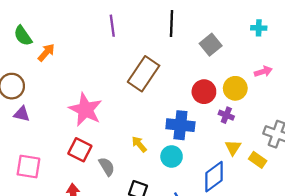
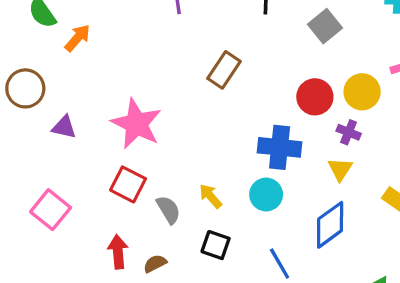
brown rectangle: (144, 74) -> (224, 70), size x0.7
purple triangle: (22, 114) -> (64, 127), moved
yellow arrow: (139, 144) -> (211, 196), moved
yellow triangle: (233, 148) -> (340, 169), moved
pink square: (28, 167) -> (51, 210), turned 30

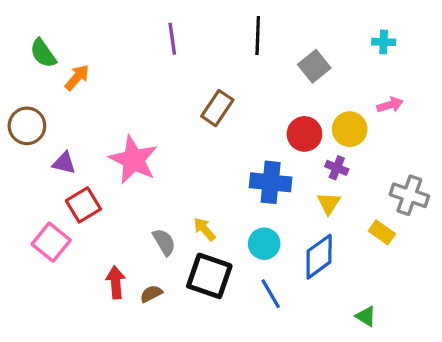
red square: (128, 184) -> (83, 205), moved, turned 32
cyan circle: (266, 194) -> (264, 244), moved
black square: (216, 245) -> (209, 276), size x1.6

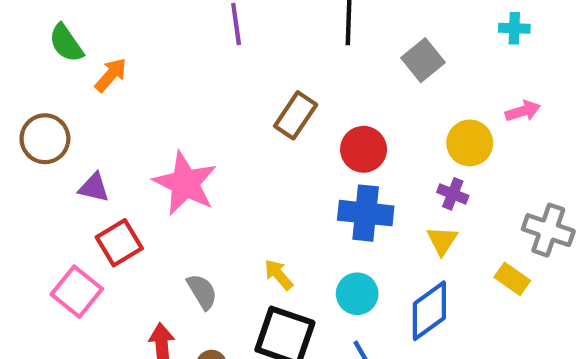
red circle: (304, 134) -> (364, 149), moved
gray semicircle: (164, 242) -> (202, 292), moved

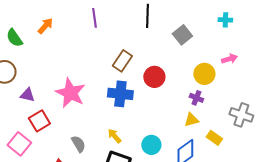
green semicircle: (66, 43) -> (14, 38), moved
orange arrow: (111, 75) -> (45, 26), moved
blue cross: (366, 213) -> (120, 94), moved
yellow triangle: (442, 241) -> (191, 120), turned 42
yellow rectangle: (512, 279) -> (214, 138), moved

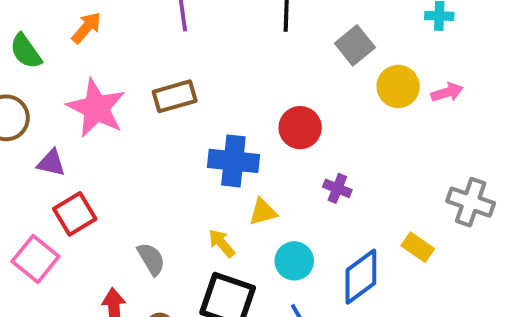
brown rectangle: (122, 61) -> (175, 96), moved, turned 40
yellow circle: (204, 74) -> (398, 86), moved
pink star: (70, 93) -> (96, 108), moved
purple cross: (196, 98) -> (337, 188), moved
yellow triangle: (191, 120) -> (263, 212), moved

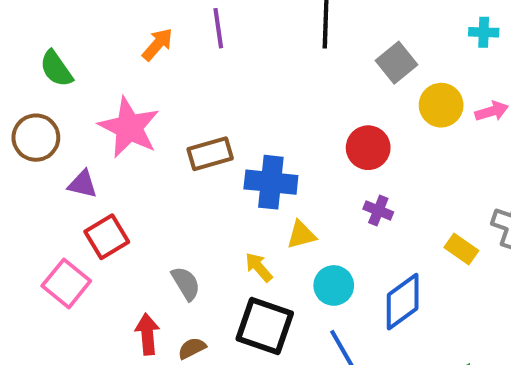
orange arrow: (86, 28) -> (157, 44), moved
brown rectangle: (175, 96) -> (210, 154), moved
red circle: (300, 128) -> (368, 148), moved
yellow rectangle: (418, 247) -> (461, 249), moved

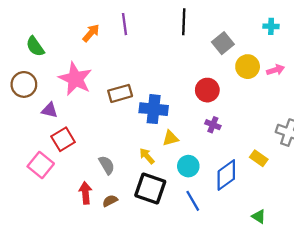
yellow rectangle: (461, 249) -> (259, 158), moved

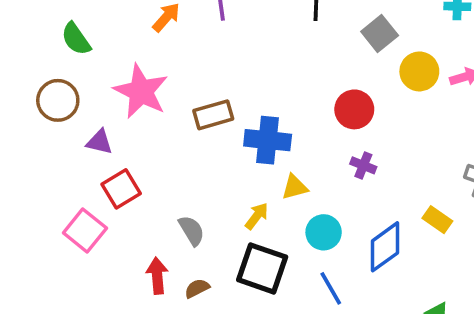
yellow arrow: (147, 156) -> (257, 216), turned 78

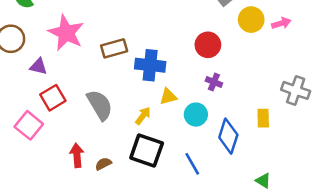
yellow rectangle: (437, 220) -> (263, 118), turned 54
gray semicircle: (192, 231) -> (100, 105), moved, size x1.5
cyan circle: (324, 232) -> (196, 115), moved
blue diamond: (385, 247) -> (228, 136), turned -36

